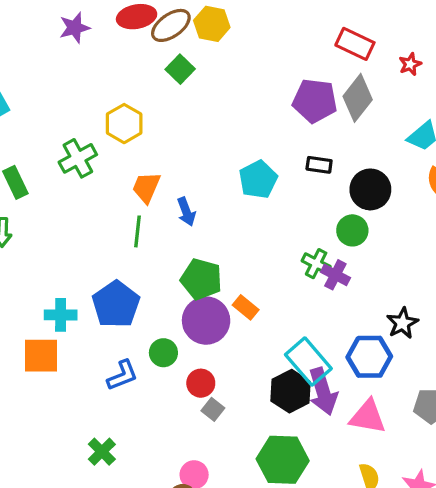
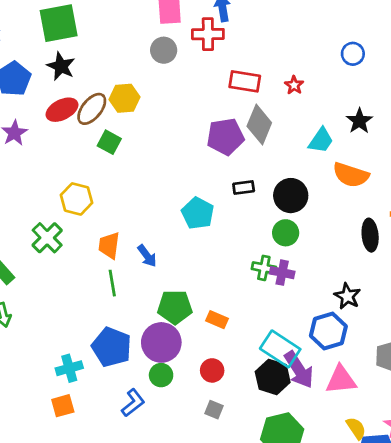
purple circle: (206, 321) -> (161, 342), moved
orange square: (41, 356) -> (63, 406), size x0.7
red circle: (201, 383) -> (212, 370), moved

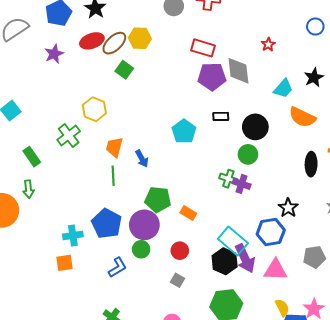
red rectangle: (245, 81) -> (203, 48), moved
gray diamond: (259, 125) -> (238, 71), turned -36

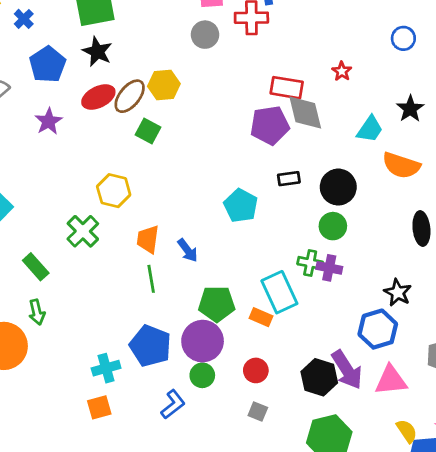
red rectangle: (203, 48) -> (287, 88), moved
cyan rectangle: (233, 241) -> (279, 292), moved, turned 32

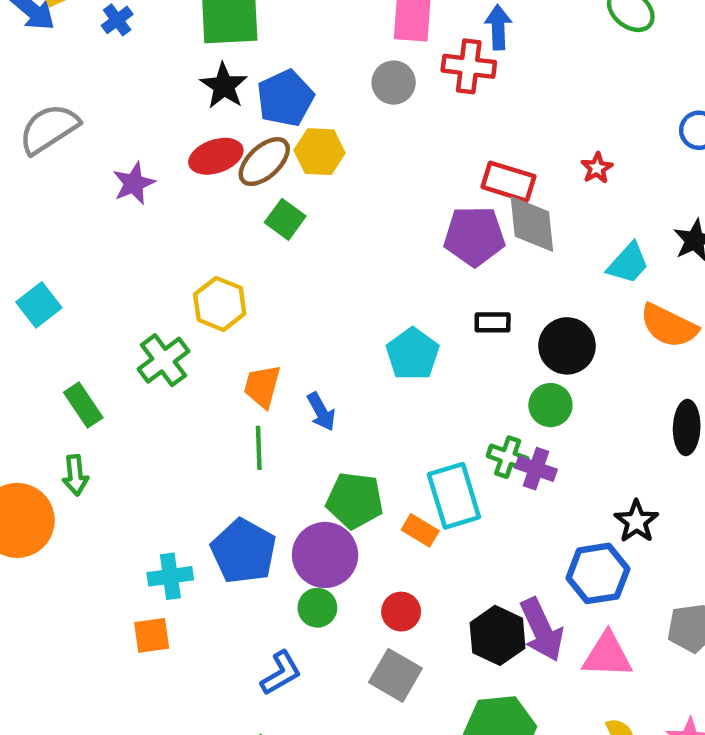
blue pentagon: (48, 65) -> (285, 98), moved
blue L-shape: (173, 404) -> (281, 673), moved
gray square: (258, 412) -> (395, 675), size x1.6

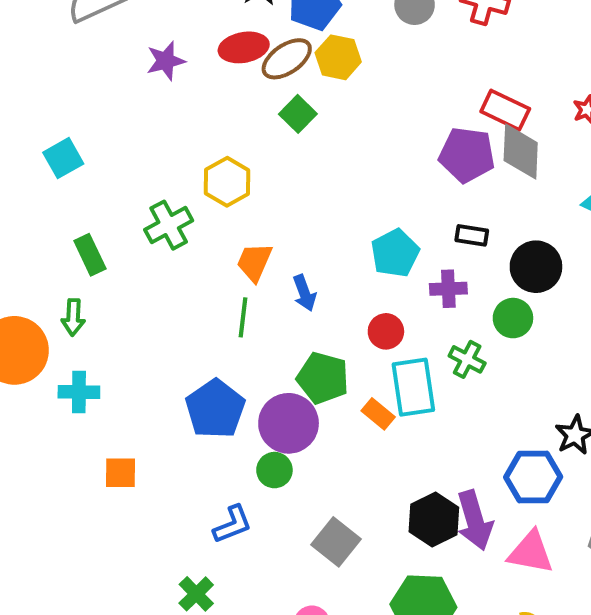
purple cross: (536, 469) -> (448, 289), moved, turned -30
cyan cross: (170, 576) -> (79, 392), moved
red circle: (401, 612) -> (386, 331), moved

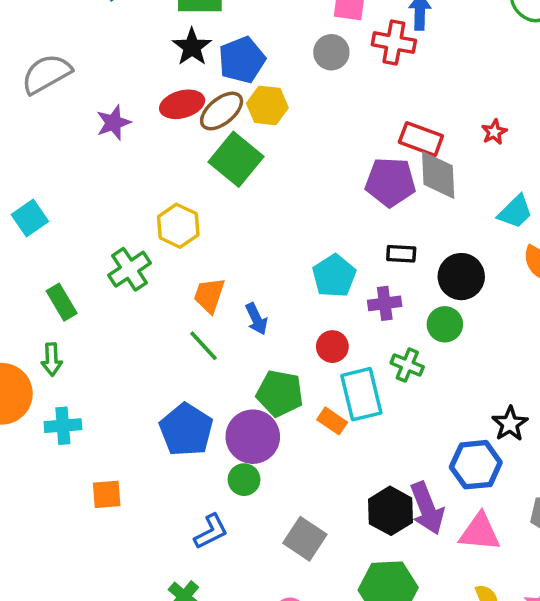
green square: (298, 114) -> (236, 159), size x1.6
green line: (243, 317) -> (203, 346), turned -44

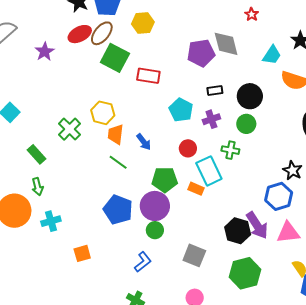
yellow hexagon: (267, 105) -> (143, 23), moved
red rectangle: (421, 139) -> (148, 76), moved
yellow hexagon: (178, 226) -> (103, 113), moved

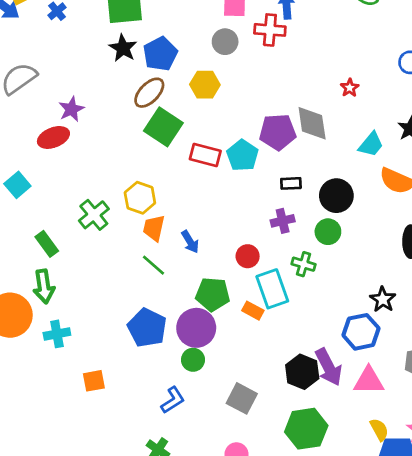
red ellipse: (80, 34) -> (53, 137), moved
cyan pentagon: (181, 110) -> (242, 155), moved
green arrow: (37, 187) -> (44, 286), size x1.4

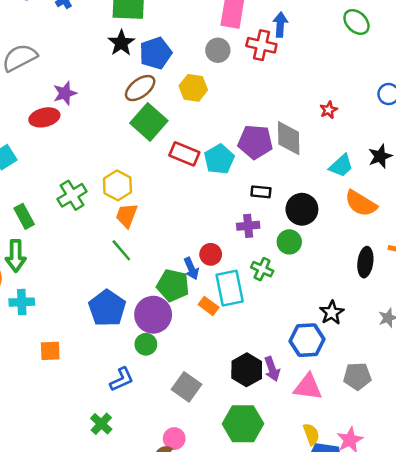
blue arrow: (190, 242) -> (191, 269), moved
purple arrow: (329, 367) -> (272, 369), size x0.7

